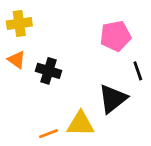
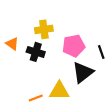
yellow cross: (19, 23) -> (44, 29), moved
pink pentagon: (115, 36) -> (74, 46), moved

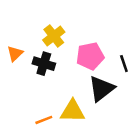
yellow cross: (44, 29) -> (54, 36), turned -30
orange triangle: (12, 44) -> (15, 54), turned 40

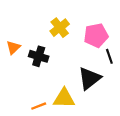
yellow cross: (54, 36) -> (60, 28), moved
pink pentagon: (90, 56) -> (96, 35), moved

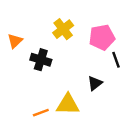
orange triangle: (13, 47) -> (15, 41), moved
black triangle: (89, 78) -> (95, 83), size x0.6

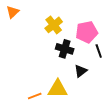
orange triangle: (15, 41) -> (13, 12), moved
black cross: (41, 60) -> (65, 49), moved

